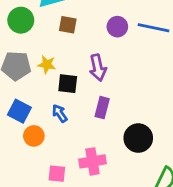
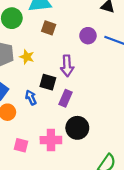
black square: (68, 84) -> (48, 82), moved
black circle: (138, 138) -> (77, 128), moved

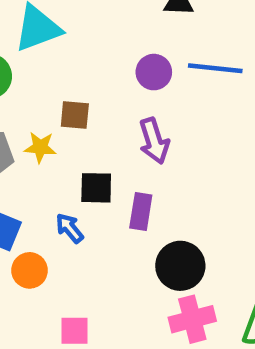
brown square: (49, 28) -> (75, 115), moved
purple arrow: (67, 66) -> (154, 141), moved
pink cross: (51, 140) -> (192, 319), moved

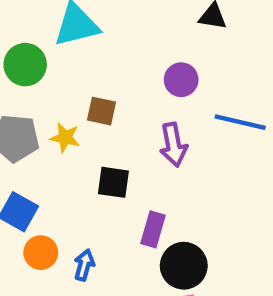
blue line: (215, 68) -> (240, 122), moved
purple rectangle: (141, 212) -> (153, 229), moved
blue arrow: (70, 228) -> (84, 265), moved, turned 48

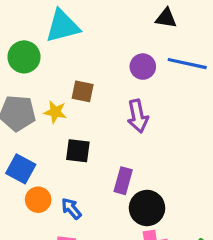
blue line: (240, 122) -> (187, 64), moved
black square: (113, 182) -> (78, 151), moved
blue arrow: (84, 265) -> (71, 209), turned -55

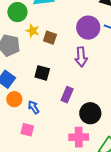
purple circle: (143, 67) -> (88, 28), size x1.5
yellow star: (55, 112) -> (33, 31), moved
black circle: (147, 208) -> (90, 113), moved

